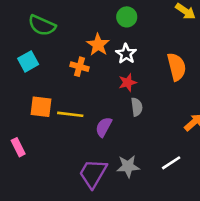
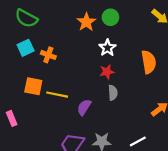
green semicircle: (42, 25) -> (26, 18), moved
orange star: (98, 45) -> (86, 22), moved
orange cross: (80, 67) -> (48, 55), moved

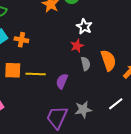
white star: (107, 48) -> (84, 26), moved
orange semicircle: (149, 62) -> (108, 60), moved

